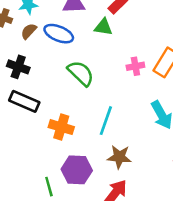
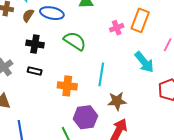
black cross: (18, 67) -> (35, 44), moved
black rectangle: (24, 101) -> (35, 71), size x0.6

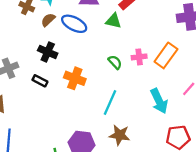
green semicircle: (75, 41) -> (115, 62), moved, size x0.6
orange cross: (67, 86) -> (75, 78), moved

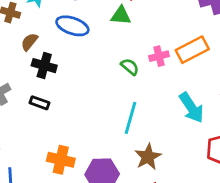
brown semicircle: (48, 20) -> (29, 42), moved
orange rectangle: (166, 55) -> (192, 50), turned 35
orange cross: (75, 78) -> (61, 160), moved
brown star: (120, 135) -> (148, 157), turned -30

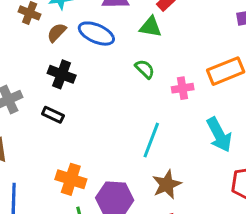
brown semicircle: (29, 42) -> (57, 33), moved
pink cross: (159, 56) -> (183, 88), moved
green semicircle: (130, 67) -> (145, 69), moved

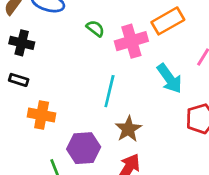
pink cross: (183, 88) -> (131, 41), size x1.6
orange cross: (71, 179) -> (42, 115), moved

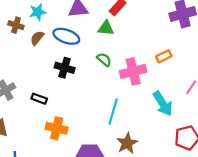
orange rectangle: (168, 21) -> (164, 56), size x0.6
black cross: (22, 43) -> (65, 68), moved

